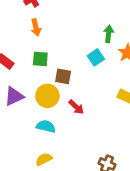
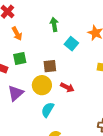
green arrow: (109, 34) -> (54, 24), moved
green square: (40, 59) -> (20, 58), moved
cyan semicircle: (46, 126) -> (48, 110), turned -56

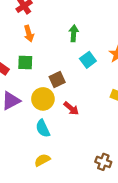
brown square: (50, 66) -> (57, 80), turned -32
cyan semicircle: (48, 110) -> (43, 128), turned -70

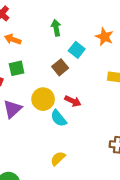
orange arrow: (29, 34) -> (13, 39), turned 140
brown square: (57, 80) -> (60, 67), moved
cyan semicircle: (43, 128) -> (59, 118), moved

